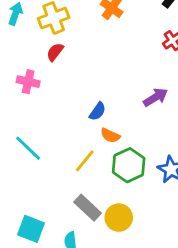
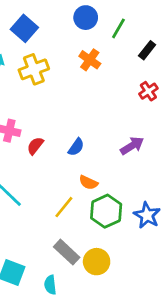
red semicircle: (55, 52) -> (35, 146), moved
blue semicircle: (97, 111) -> (76, 147), moved

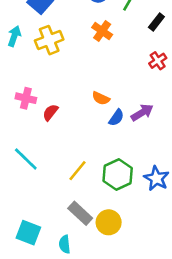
blue semicircle: (76, 147) -> (116, 118), moved
orange semicircle: (88, 183) -> (101, 98), moved

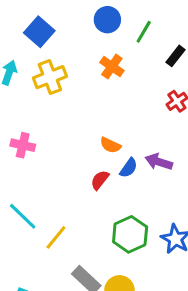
red semicircle: (50, 112) -> (100, 180), moved
purple arrow: (142, 112) -> (159, 162), turned -130
yellow line: (78, 171) -> (56, 237), moved

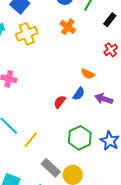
orange semicircle: (110, 145) -> (88, 74), moved
purple arrow: (159, 162) -> (104, 99), moved

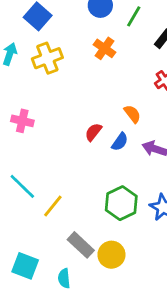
orange semicircle: (88, 74) -> (132, 114), turned -152
red semicircle: (60, 102) -> (93, 132), moved

